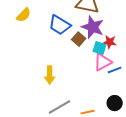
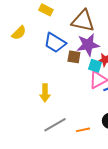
purple star: (93, 27) -> (88, 45), turned -30
brown square: (79, 39) -> (74, 57), turned -32

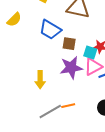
purple star: (88, 45) -> (71, 68), moved
orange line: (83, 130) -> (68, 106), moved

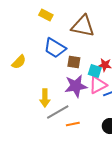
yellow semicircle: (14, 20) -> (19, 62), moved
gray line: (50, 112) -> (58, 112), moved

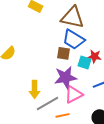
blue trapezoid: (55, 48) -> (74, 39), moved
pink triangle: (98, 85) -> (74, 94), moved

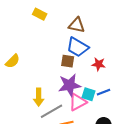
brown triangle: (73, 17) -> (77, 25), size x0.7
cyan square: (85, 62) -> (89, 94), moved

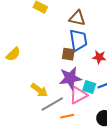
blue trapezoid: (78, 47) -> (78, 40), turned -130
yellow arrow: (39, 97) -> (39, 90), turned -54

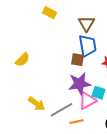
brown triangle: (77, 18) -> (86, 24), turned 48
yellow arrow: (39, 90) -> (36, 104), moved

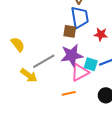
yellow semicircle: (22, 60) -> (18, 44), moved, turned -84
gray line: (61, 110) -> (44, 61), moved

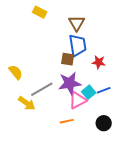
cyan square: (91, 64) -> (89, 92), turned 32

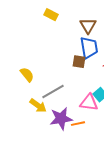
purple star: (70, 83) -> (61, 119), moved
pink triangle: (78, 100) -> (89, 103), turned 36

